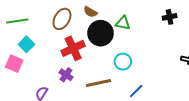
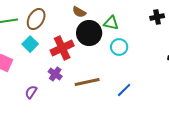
brown ellipse: (62, 19) -> (36, 19), moved
cyan square: (26, 44) -> (30, 44), moved
cyan circle: (123, 62) -> (119, 47), moved

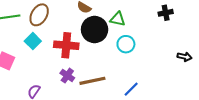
red cross: (62, 48) -> (66, 45), turned 30
purple cross: (55, 74) -> (67, 76), moved

